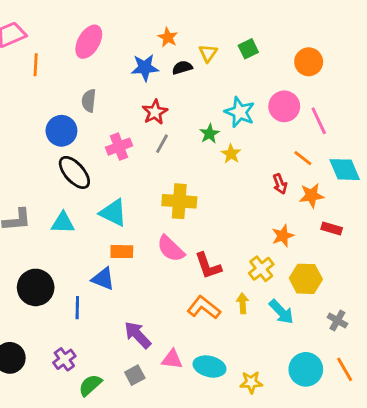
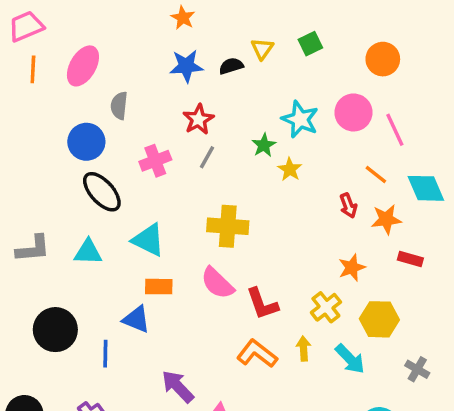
orange star: (168, 37) -> (183, 18), moved
pink ellipse: (89, 42) -> (83, 66), moved
orange line: (36, 65) -> (33, 69), moved

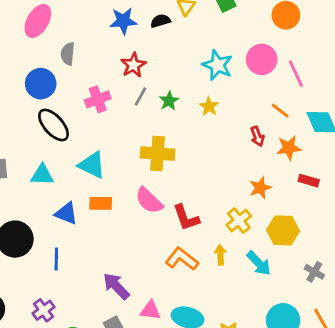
green star: (264, 145) -> (169, 101), moved
blue triangle: (136, 319) -> (66, 213), moved

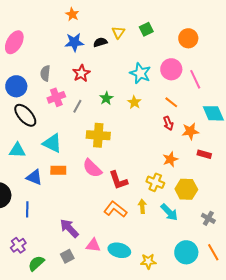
gray semicircle: (68, 54) -> (45, 73), moved
gray line: (140, 96) -> (77, 106), moved
orange line: (280, 111) -> (171, 102), moved
yellow cross: (239, 220) -> (155, 182), turned -30

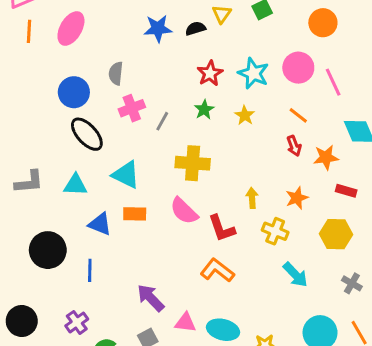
red star: (81, 73) -> (210, 73), moved
yellow hexagon: (186, 189) -> (336, 234), moved
yellow arrow: (142, 206) -> (252, 198), moved

